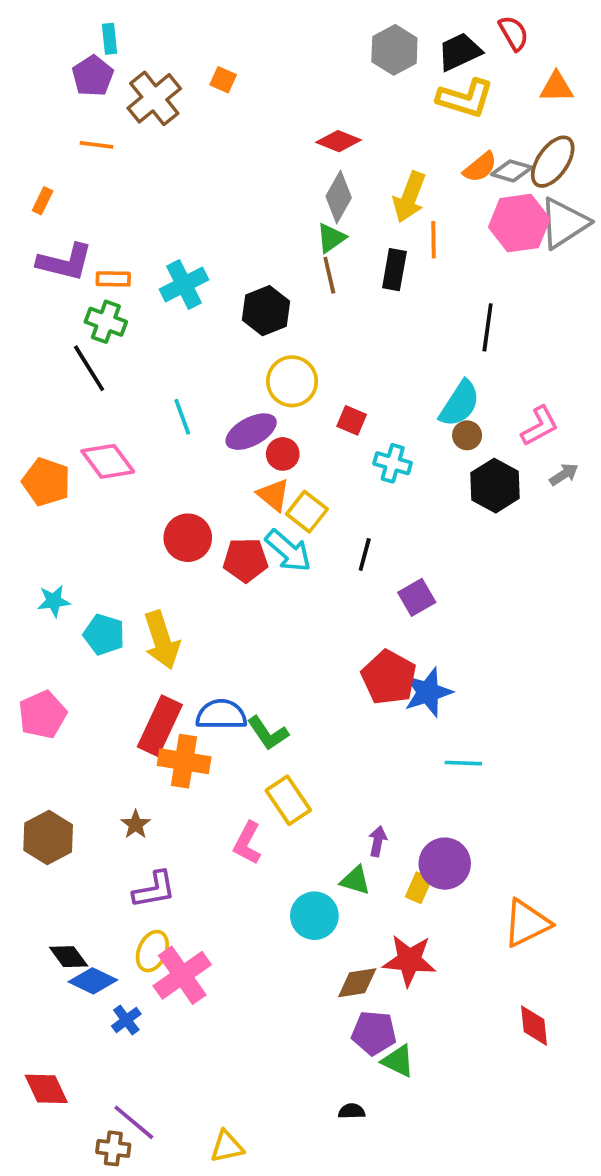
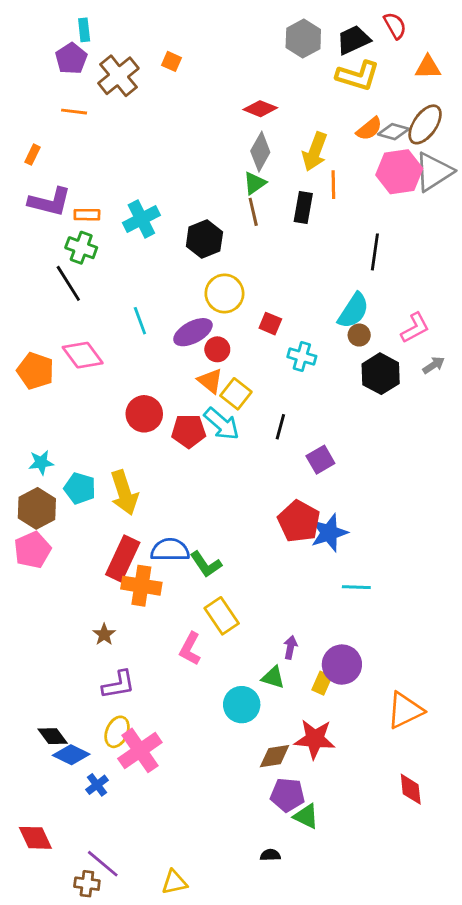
brown hexagon: (48, 837) -> (37, 508), moved

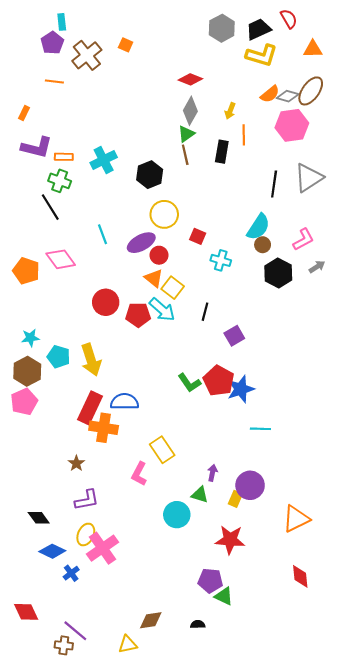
yellow arrow: (315, 152) -> (230, 111), size x0.6
gray triangle: (434, 172) -> (309, 178), moved
green L-shape: (206, 564) -> (189, 383), moved
black diamond: (53, 736) -> (39, 518), moved
brown diamond: (275, 756) -> (151, 620), moved

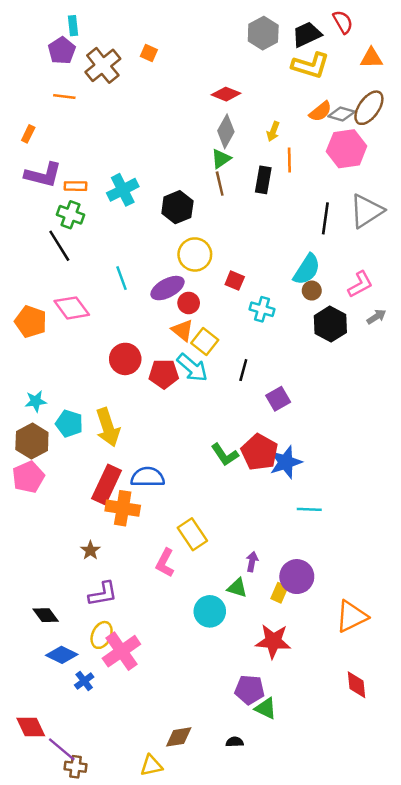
purple line: (75, 631) -> (62, 749), moved

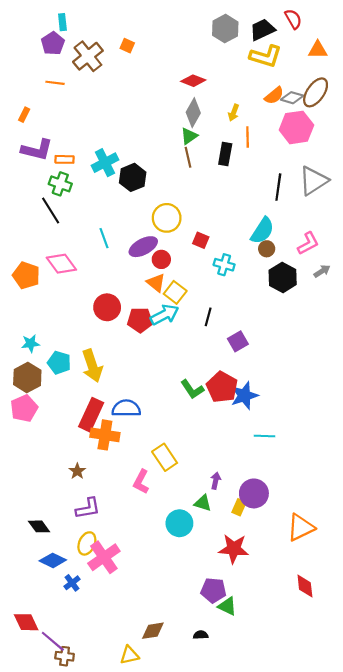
black hexagon: (177, 207) -> (133, 177), moved
cyan arrow: (192, 368) -> (165, 315), turned -68

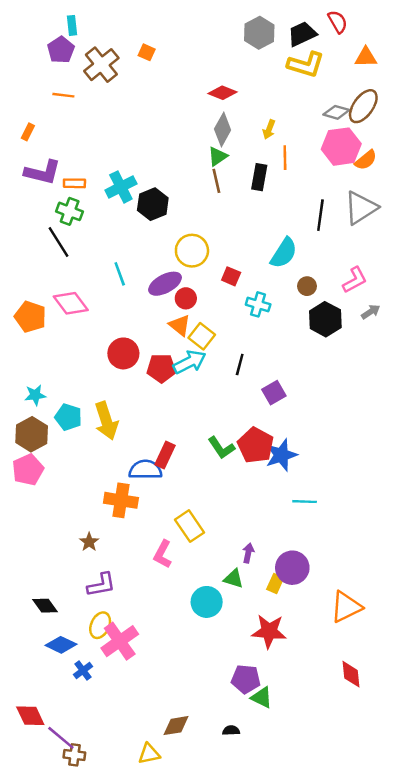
orange semicircle: (274, 96) -> (366, 160), moved
cyan semicircle: (262, 231) -> (284, 253), moved
red rectangle: (91, 415) -> (165, 455), moved, size x0.7

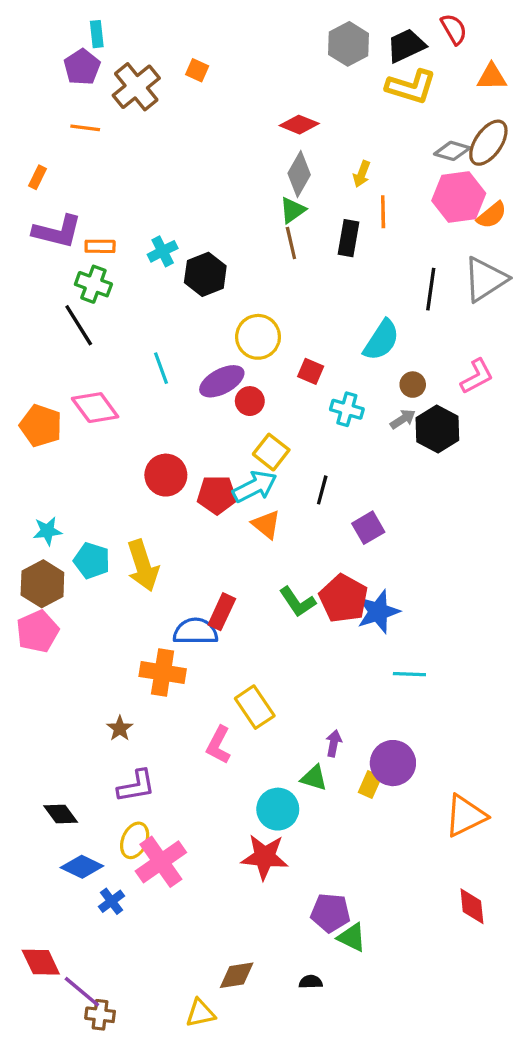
cyan cross: (121, 187) -> (163, 251), size x0.7
gray arrow: (371, 312) -> (403, 419), moved
orange triangle: (180, 325) -> (266, 524), moved
red star: (269, 631) -> (265, 857), moved

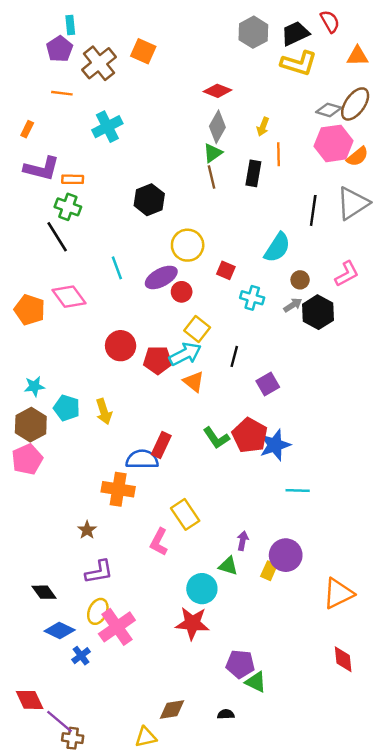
orange square: (197, 70) -> (143, 51), size x1.5
cyan cross: (163, 251) -> (107, 127), moved, size x1.4
yellow arrow: (143, 566) -> (104, 412), size x0.7

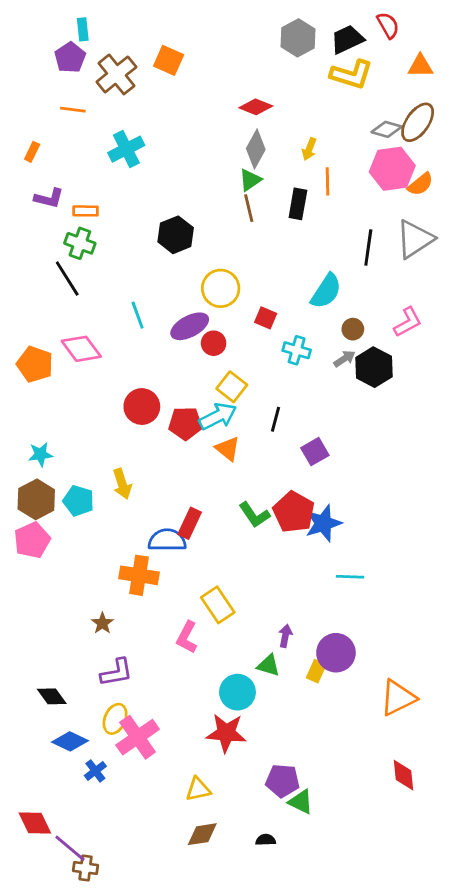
purple L-shape: (42, 169) -> (49, 198), size x0.7
cyan pentagon: (67, 408) -> (78, 501), moved
yellow triangle: (146, 737) -> (198, 789), moved

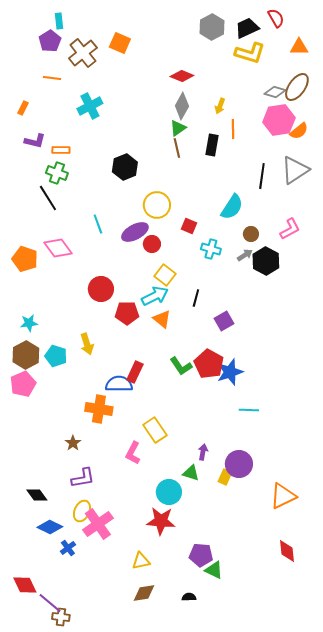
red pentagon: (185, 423) -> (127, 313), moved

